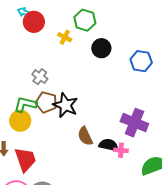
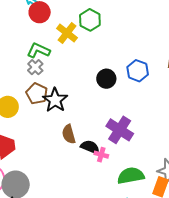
yellow cross: (65, 37) -> (67, 33), size x1.5
black circle: (101, 48) -> (106, 79), moved
green L-shape: (25, 104) -> (38, 50), moved

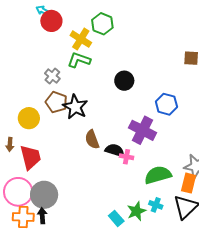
green L-shape: (38, 50) -> (79, 60), moved
blue hexagon: (138, 71) -> (166, 104), moved

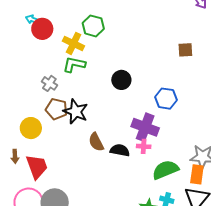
pink cross: (126, 157) -> (144, 146), moved

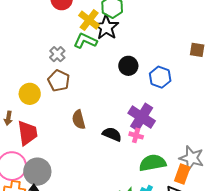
blue hexagon: (166, 99) -> (160, 77), moved
black star: (76, 112) -> (106, 27), moved
brown semicircle: (96, 142) -> (79, 120), moved

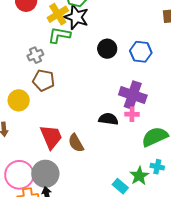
yellow cross: (89, 20) -> (58, 14), turned 35
gray cross: (57, 54) -> (35, 55), turned 35
brown semicircle: (79, 120) -> (76, 143), moved
red trapezoid: (27, 133) -> (51, 137), moved

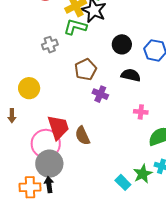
brown pentagon: (43, 80) -> (86, 70), moved, turned 30
purple cross: (133, 95) -> (100, 94), moved, size x0.6
black semicircle: (108, 119) -> (131, 75), moved
pink circle: (19, 175) -> (46, 144), moved

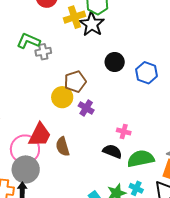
green L-shape: (75, 27) -> (28, 41), moved
black semicircle: (131, 75) -> (112, 151), moved
yellow circle: (29, 88) -> (62, 97), moved
red trapezoid: (58, 127) -> (40, 135), turned 36

